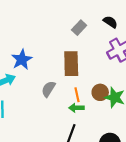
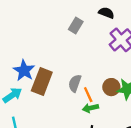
brown rectangle: (71, 64) -> (42, 81), moved, turned 35
gray semicircle: (48, 89) -> (75, 83), moved

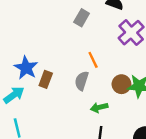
brown rectangle: (42, 81) -> (46, 79), size x0.6
orange line: (88, 95) -> (93, 60), moved

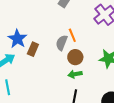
gray semicircle: (82, 81) -> (62, 43), moved
brown circle: (121, 84) -> (75, 57), moved

